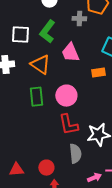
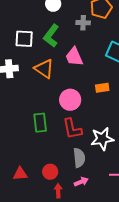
orange rectangle: (98, 73) -> (102, 88), moved
green rectangle: (36, 97) -> (40, 123), moved
pink arrow: (94, 178) -> (81, 182), moved

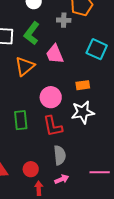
orange triangle: (44, 69) -> (25, 66), turned 45
white star: (102, 139) -> (83, 112), moved

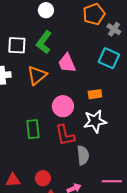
gray cross: (64, 20) -> (114, 29), moved, turned 32
gray semicircle: (60, 155) -> (83, 155), moved

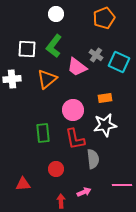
gray cross: (114, 29) -> (96, 55), moved
pink trapezoid: (67, 63) -> (77, 67), turned -30
red circle: (43, 178) -> (56, 169), moved

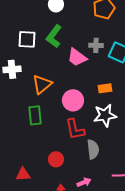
gray cross: (96, 55) -> (96, 45), turned -32
orange triangle: (47, 79) -> (42, 84), moved
green rectangle: (43, 133) -> (35, 115), moved

